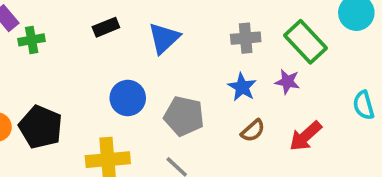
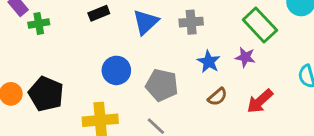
gray cross: (246, 38) -> (191, 22), moved

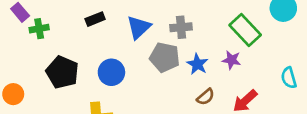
gray pentagon: (162, 85) -> (165, 57), moved
black pentagon: (46, 94) -> (62, 72), moved

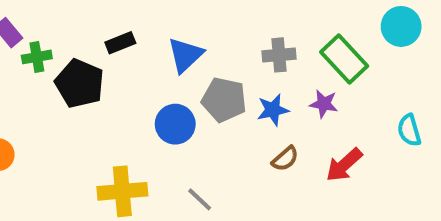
gray cross: (181, 27) -> (279, 55), moved
blue star: (197, 64) -> (273, 110), turned 30
black pentagon: (62, 72) -> (80, 83), moved
blue circle: (111, 72) -> (175, 124), moved

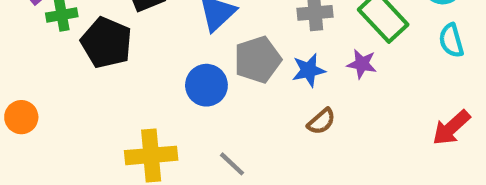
gray pentagon: (224, 100) -> (258, 60), turned -30
cyan semicircle: (409, 130) -> (451, 40), moved
red arrow: (344, 165) -> (451, 128), moved

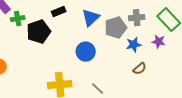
black pentagon: (106, 43) -> (39, 32), turned 30
gray pentagon: (258, 60) -> (116, 28), moved

